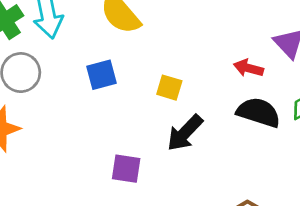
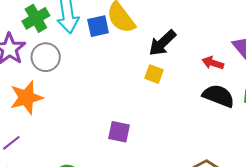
blue square: (101, 75) -> (98, 26), moved
black arrow: (185, 133) -> (162, 43), moved

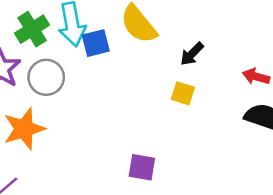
blue square: (98, 26) -> (96, 43), moved
black arrow: (162, 43) -> (192, 54), size x0.7

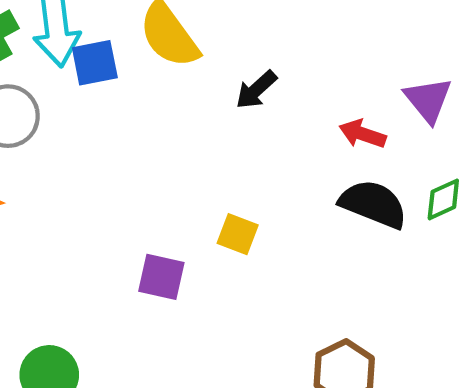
yellow square: (183, 93) -> (238, 234), moved

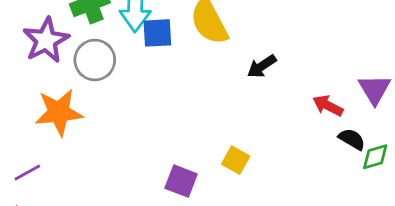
black semicircle: (373, 204) -> (352, 139), moved, size x0.6

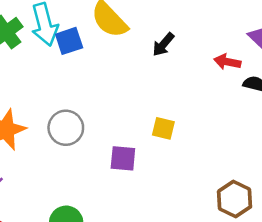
gray circle: (95, 60) -> (66, 128), moved

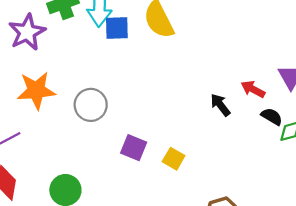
black arrow: (163, 44) -> (220, 105), moved, turned 85
yellow square: (163, 128) -> (174, 159), moved

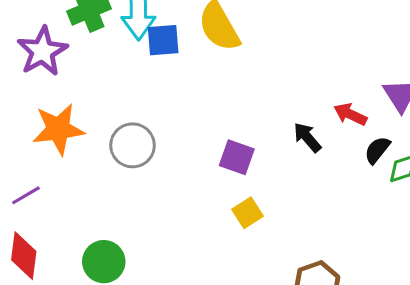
black semicircle: (272, 117) -> (377, 150), turned -80
purple square: (134, 148) -> (237, 157), moved
yellow square: (174, 159) -> (247, 213), turned 30

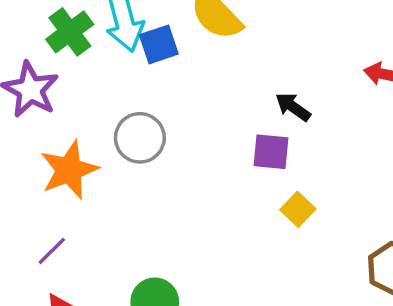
black arrow: (307, 137) -> (293, 107), moved
gray circle: (133, 145) -> (140, 138), moved

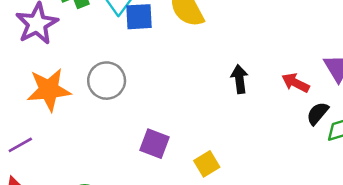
black arrow: (293, 107) -> (239, 79), moved, turned 32
purple square: (271, 152) -> (154, 144), moved

